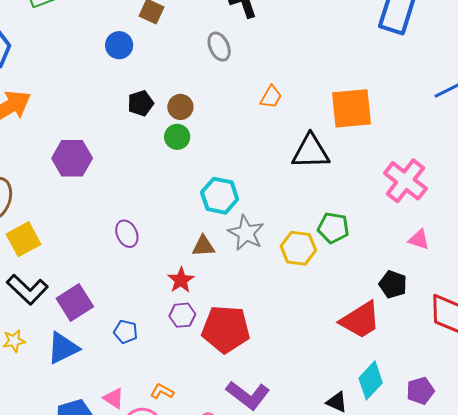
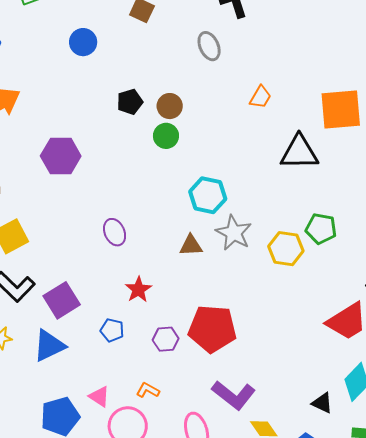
blue circle: (119, 45) -> (83, 42), moved
red star: (181, 280) -> (138, 290), moved
purple hexagon: (182, 315) -> (166, 339), moved

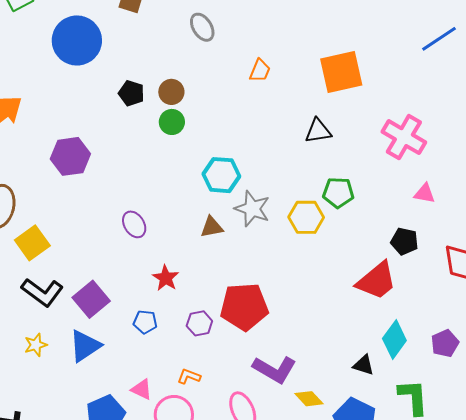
blue circle: (83, 42) -> (77, 40), size x1.8
black pentagon: (130, 102) -> (131, 93), turned -30
black triangle: (299, 152) -> (318, 131), moved, size x0.7

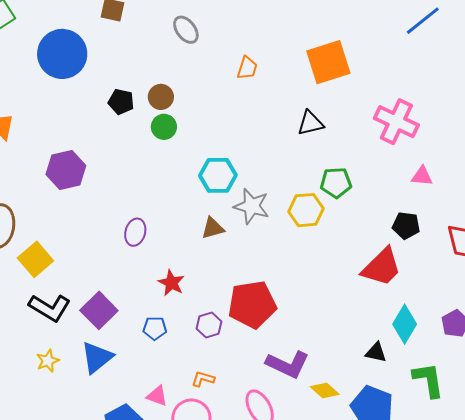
purple ellipse: (134, 224) -> (135, 232), turned 52

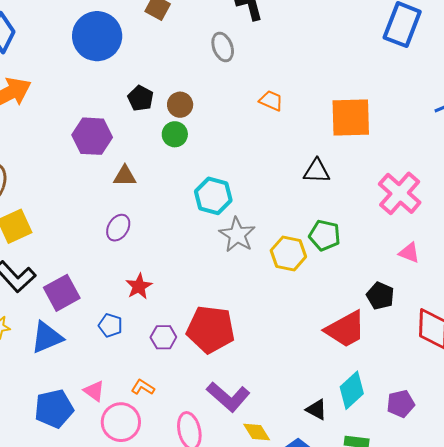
orange trapezoid: (247, 68) -> (271, 101), turned -100
purple hexagon: (66, 170) -> (92, 136), moved
brown triangle: (213, 228) -> (125, 176), moved

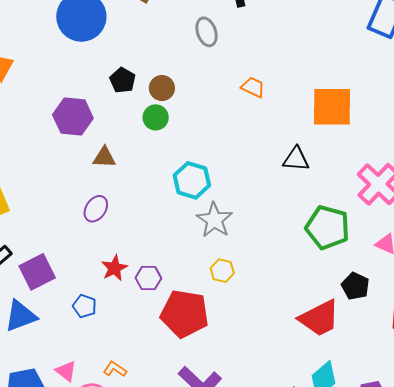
green pentagon: (325, 235) -> (328, 227), moved, size x1.4
yellow hexagon: (288, 253) -> (222, 271), moved, size x0.7
purple hexagon: (163, 337) -> (148, 278), moved

